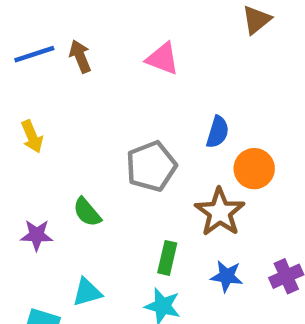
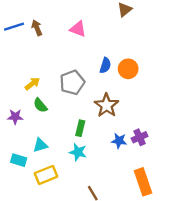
yellow arrow: (32, 137) -> (32, 84), moved, turned -105
orange circle: (254, 169) -> (128, 69), moved
blue star: (227, 276) -> (119, 141), moved

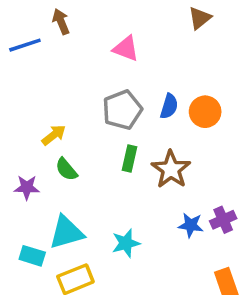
brown arrow: (37, 28) -> (61, 22), moved
gray pentagon: (72, 83) -> (122, 110), moved
green rectangle: (80, 128) -> (129, 159), moved
cyan triangle: (40, 145) -> (66, 232), size x1.5
cyan star: (78, 152) -> (126, 243), turned -30

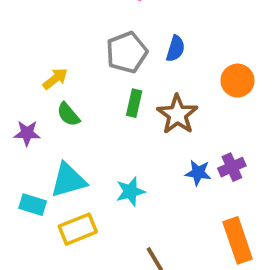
orange circle: (205, 112) -> (238, 81), moved

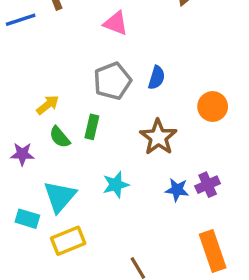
green rectangle: (134, 103) -> (92, 127), moved
cyan triangle: (68, 180) -> (60, 197), turned -33
cyan star: (130, 191) -> (116, 185), moved

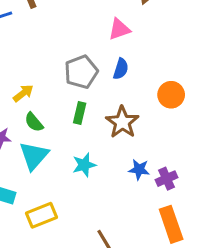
pink triangle: (116, 23) -> (119, 29), moved, turned -40
green rectangle: (92, 127) -> (80, 113), moved
purple cross: (208, 185) -> (167, 179), moved
cyan triangle: (60, 197) -> (34, 156), moved

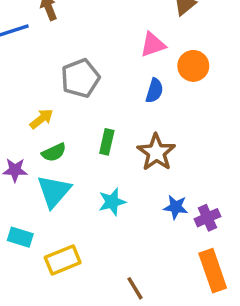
gray pentagon: (81, 72) -> (80, 78), moved
orange circle: (171, 95) -> (193, 66), moved
green semicircle: (34, 122) -> (54, 152), turned -75

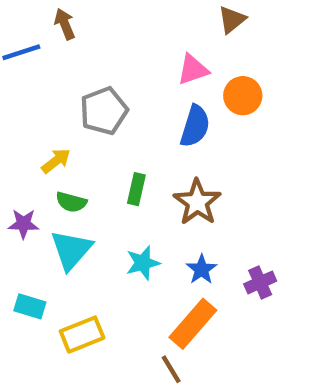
blue semicircle: (154, 91) -> (195, 126), size x1.4
green semicircle: (54, 152) -> (71, 202), turned 40
blue star: (176, 207) -> (202, 269), moved, turned 30
orange rectangle: (213, 271) -> (193, 324), moved, turned 60

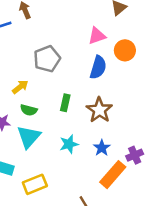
orange rectangle: (193, 324) -> (113, 175), moved

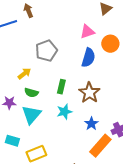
cyan star: (69, 144) -> (64, 112), moved

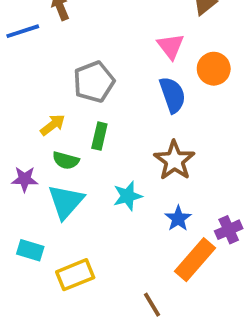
pink triangle: (87, 32) -> (171, 46), turned -49
blue semicircle: (88, 58) -> (173, 95), turned -36
green rectangle: (61, 87) -> (99, 136), moved

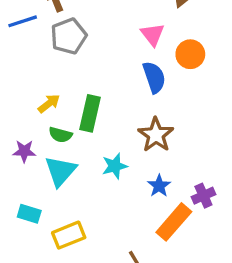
gray pentagon: (94, 82) -> (69, 36), moved
green rectangle: (99, 136) -> (90, 113), size x1.5

